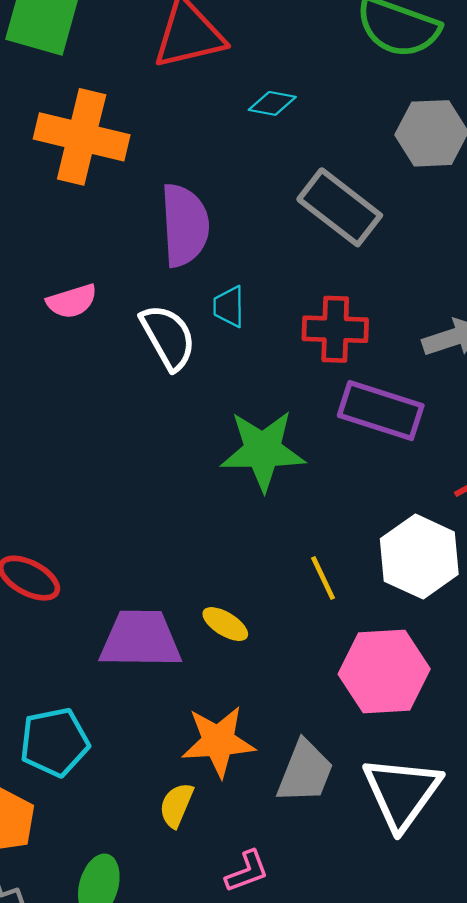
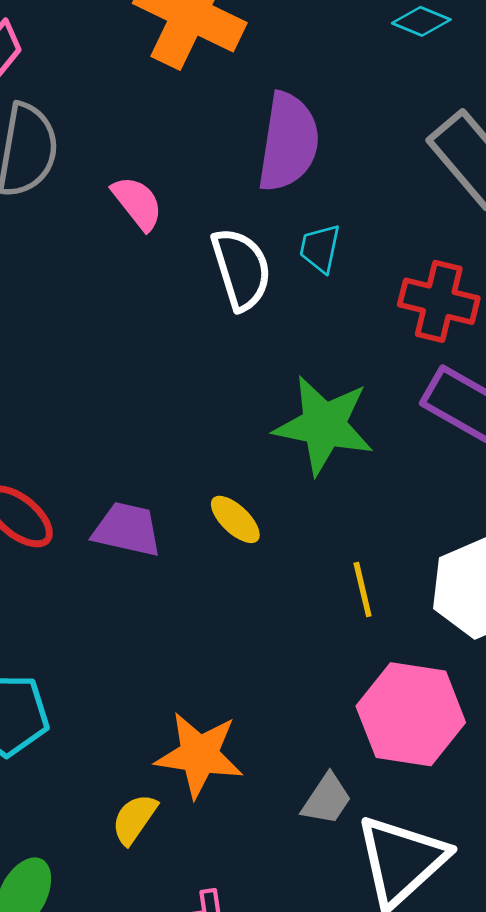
pink semicircle: (72, 301) -> (137, 203), turned -123
yellow ellipse: (225, 624) -> (235, 519), moved
purple trapezoid: (140, 639) -> (127, 529), moved, size x0.7
gray trapezoid: (305, 772) -> (327, 799), moved, size x0.7

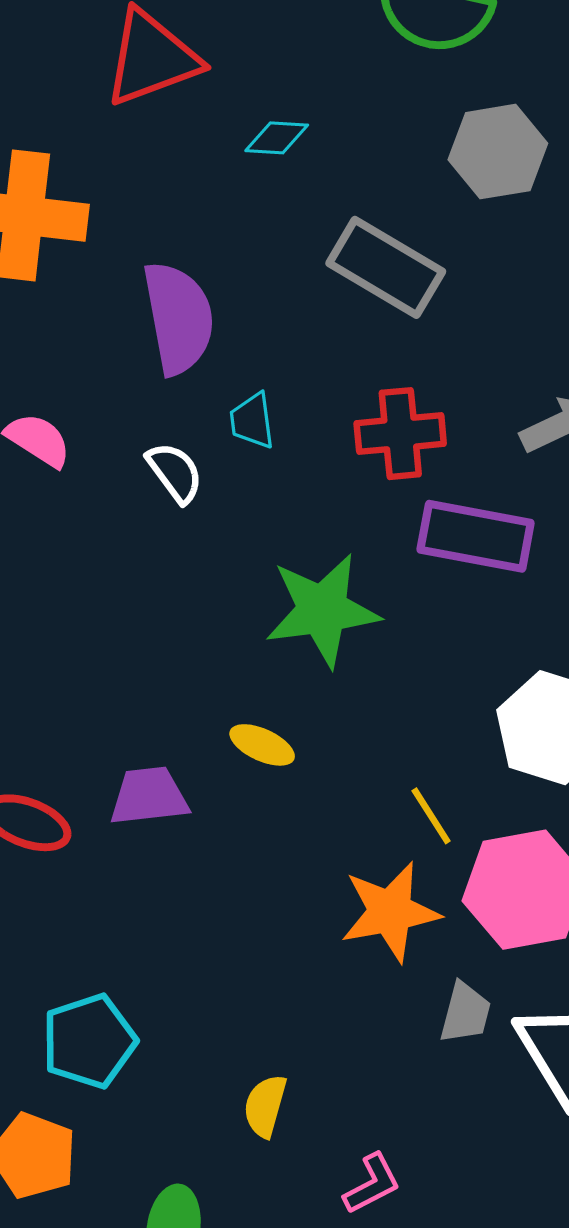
white semicircle: (241, 269) -> (175, 472), size x0.7
yellow line: (363, 589) -> (431, 816), moved
orange star: (199, 755) -> (390, 912), moved

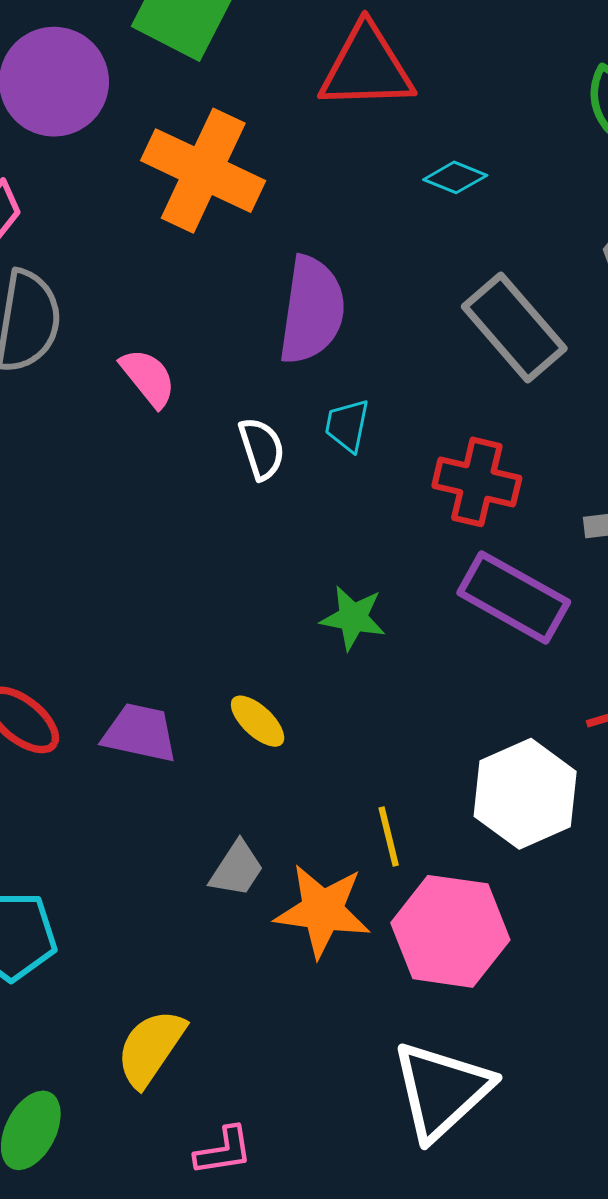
green star: (322, 610) -> (353, 618), size x0.6
gray trapezoid: (465, 1013) -> (237, 869), moved
yellow semicircle: (265, 1106) -> (151, 1048), size x1.4

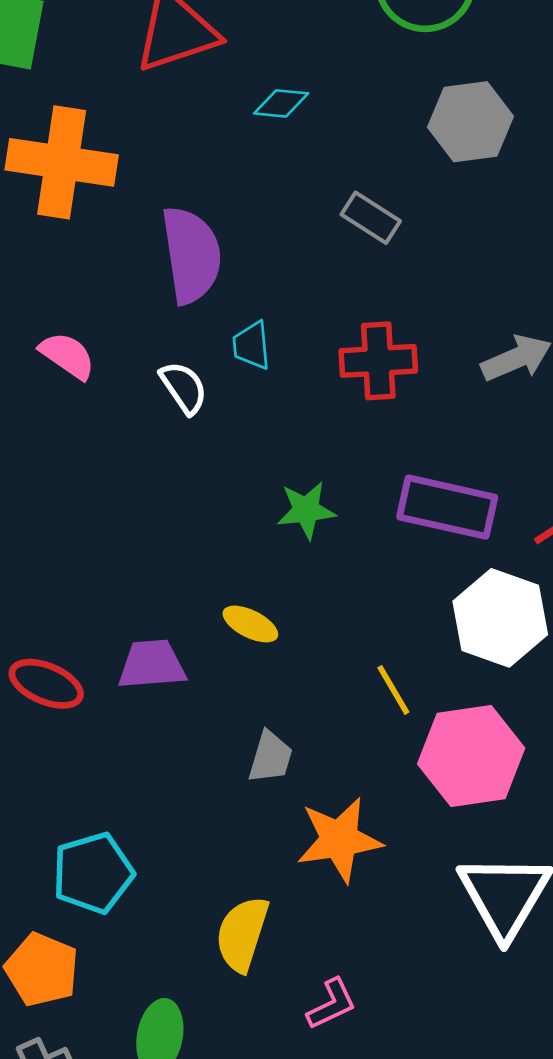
gray rectangle: (514, 327) -> (371, 218), size x0.6
purple rectangle: (514, 597) -> (447, 507), moved
orange star: (323, 911) -> (339, 840), moved

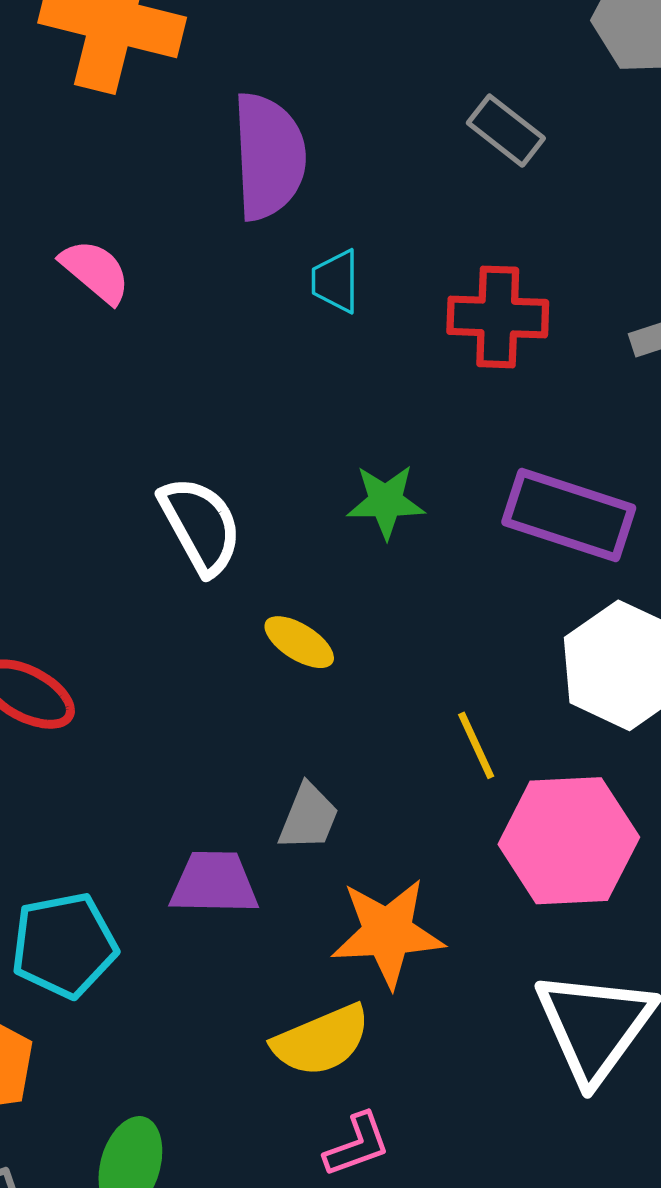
white semicircle: (184, 388) -> (200, 525), moved, size x1.4
purple trapezoid: (152, 665) -> (214, 883), moved
yellow semicircle: (242, 934) -> (321, 1040), moved, turned -136

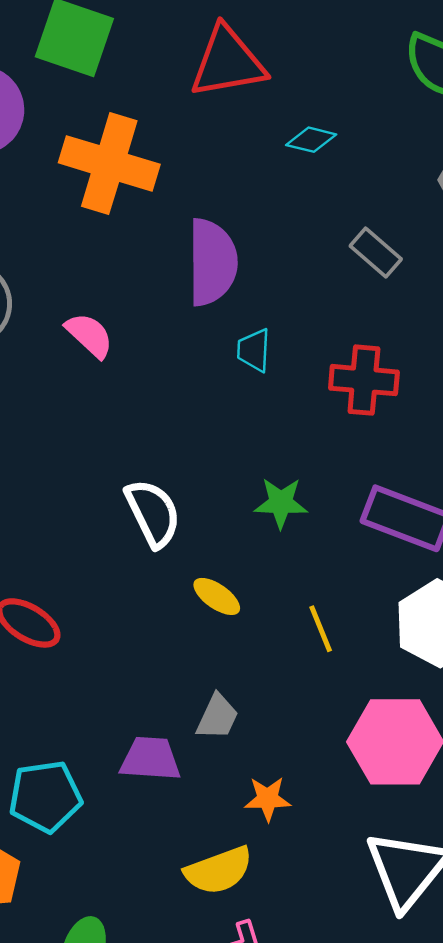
yellow line: (476, 745) -> (321, 629), moved
orange star: (388, 933) -> (268, 799), size x0.6

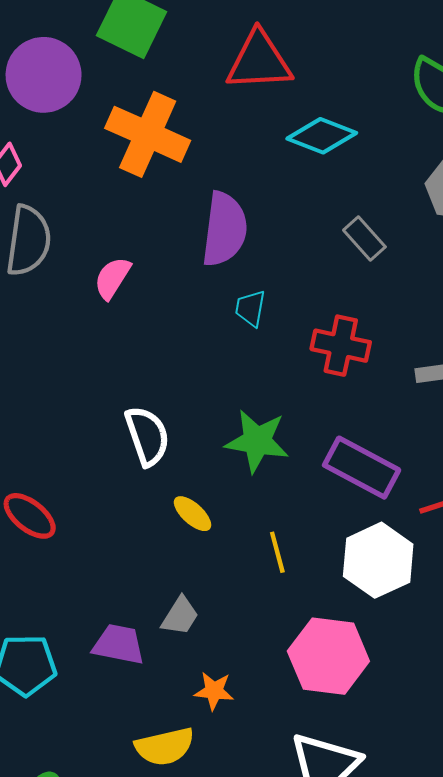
cyan diamond: (311, 140) -> (322, 136), size x1.6
pink semicircle: (89, 335) -> (112, 278), turned -108
green star: (281, 503) -> (257, 441), size x1.4

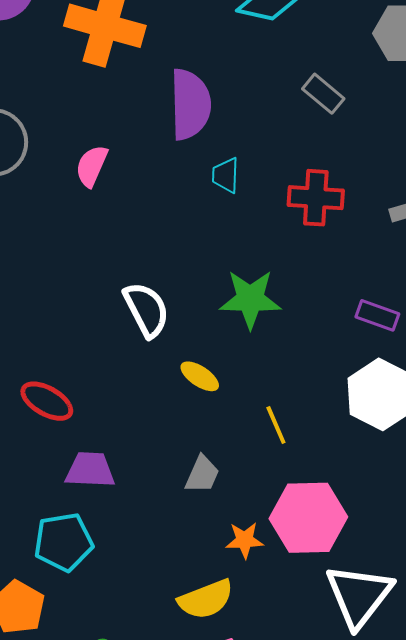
purple rectangle: (362, 468) -> (377, 315), moved, size x0.6
yellow line: (277, 552) -> (276, 425), moved
purple trapezoid: (119, 644) -> (90, 470), moved
pink hexagon: (328, 656) -> (308, 518), moved

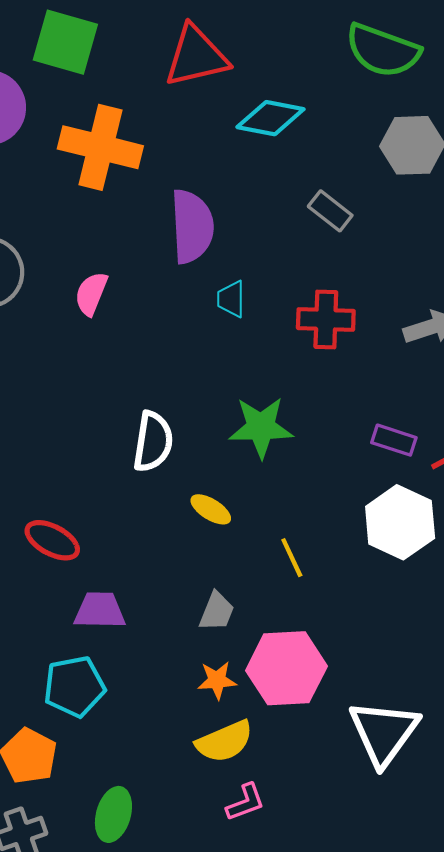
white semicircle: (146, 310) -> (153, 442), turned 38
pink hexagon: (308, 518) -> (286, 668), moved
orange star: (245, 540) -> (217, 680), moved

